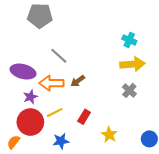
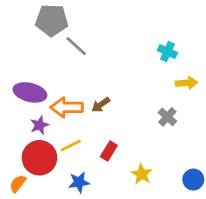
gray line: (59, 56) -> (76, 46), moved
yellow arrow: (132, 64) -> (186, 83), moved, size x0.7

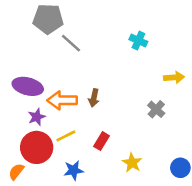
cyan cross: (167, 52) -> (138, 41), moved
brown arrow: (101, 105) -> (94, 98), turned -42

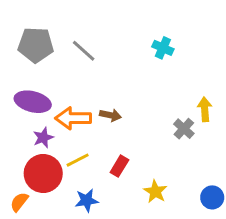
gray pentagon: (48, 19) -> (36, 45), moved
yellow arrow: (174, 77) -> (205, 109), moved, turned -90
brown arrow: (94, 98) -> (111, 115), turned -90

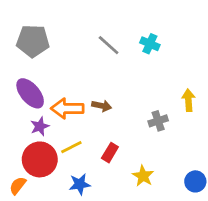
gray line: (84, 51) -> (109, 45), moved
purple ellipse: (33, 102) -> (30, 93), turned 36
gray cross: (184, 129) -> (158, 121), moved, turned 30

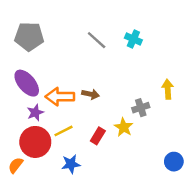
yellow star: (143, 176) -> (124, 127), moved

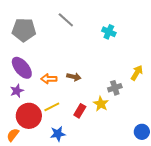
gray line: (97, 40) -> (66, 20), moved
yellow arrow: (168, 89) -> (137, 73), turned 35
orange arrow: (60, 97) -> (49, 79), size x0.7
purple star: (35, 113) -> (17, 91), moved

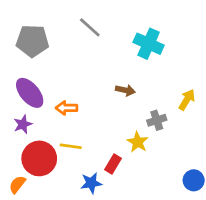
cyan cross: (109, 32) -> (149, 44), size x1.5
brown arrow: (74, 77) -> (125, 90), moved
yellow line: (52, 107) -> (71, 146), turned 35
red rectangle: (80, 111) -> (113, 164), moved
blue star: (58, 134) -> (91, 183), moved

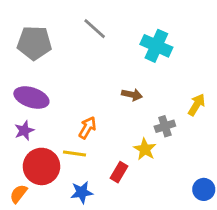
purple ellipse: (30, 93) -> (31, 98), turned -32
orange arrow: (67, 108) -> (87, 128), moved, turned 120
blue star: (91, 183) -> (82, 192), moved

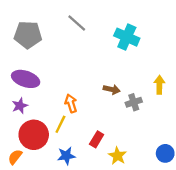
brown arrow: (132, 95) -> (112, 89), moved
yellow arrow: (197, 105) -> (159, 85), turned -30
orange arrow: (87, 128) -> (71, 103), turned -48
yellow star: (145, 149) -> (117, 156), moved
yellow line: (75, 154) -> (60, 124), turned -72

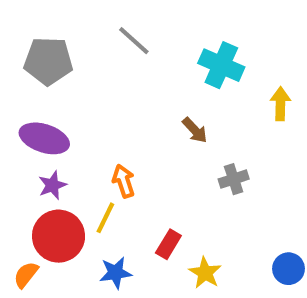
yellow arrow: (159, 85) -> (280, 104), moved
brown arrow: (112, 89) -> (195, 130), moved, turned 35
purple star: (20, 106) -> (52, 185), moved

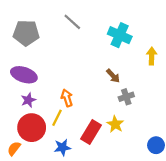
brown arrow: (195, 130) -> (113, 76), moved
red rectangle: (168, 244) -> (91, 132), size x1.5
yellow star: (205, 273) -> (115, 124), moved

